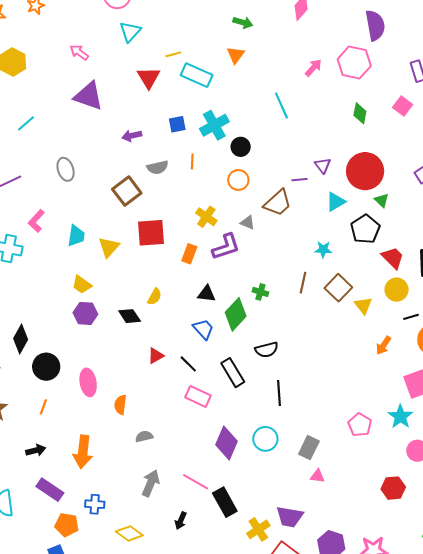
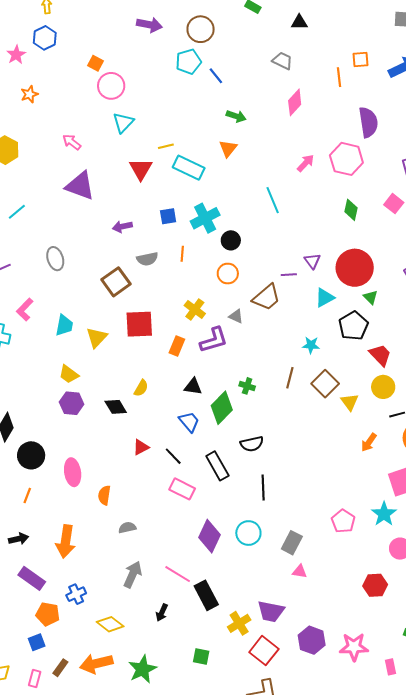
blue cross: (95, 504) -> (76, 594), turned -30

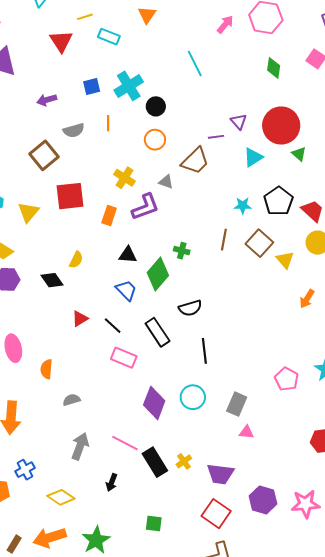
cyan rectangle: (189, 168) -> (109, 37), size x0.7
black pentagon: (353, 326) -> (278, 201), moved
yellow cross: (239, 623) -> (184, 461), moved, size x0.7

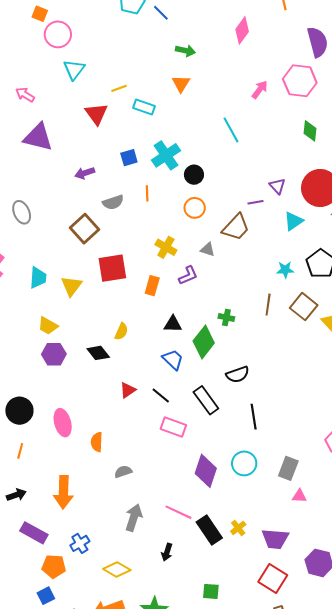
purple L-shape: (145, 207) -> (188, 275), size x0.7

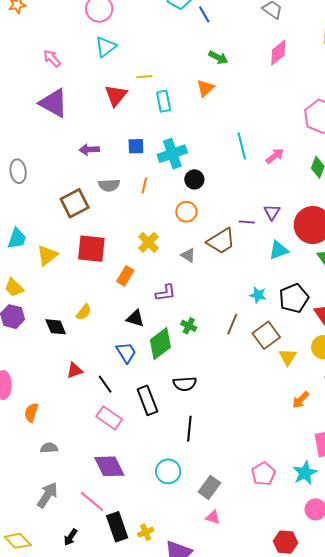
pink arrow: (260, 90) -> (275, 156), moved
cyan rectangle: (144, 107) -> (164, 101), turned 45
purple L-shape: (188, 275) -> (166, 293), moved
purple diamond: (206, 471) -> (109, 466), moved, turned -60

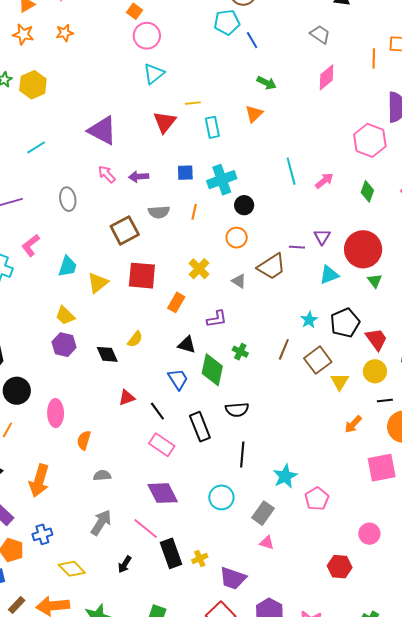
pink arrow: (52, 58) -> (107, 174), moved
cyan star: (258, 295) -> (309, 320), turned 30
green diamond: (160, 344) -> (212, 370), turned -40
cyan star: (305, 473) -> (285, 476), moved

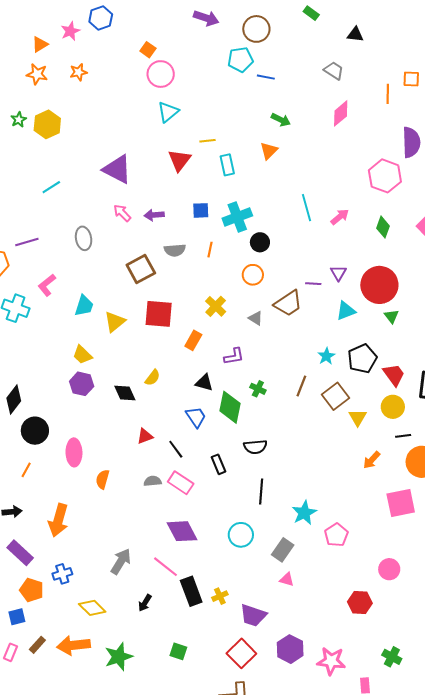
blue line: (252, 40) -> (266, 77), turned -48
black rectangle: (200, 427) -> (218, 464), size x0.7
gray semicircle: (102, 475) -> (153, 481), moved

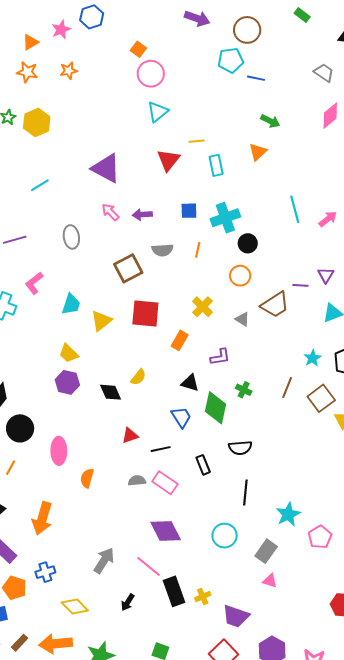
black line: (176, 449) -> (161, 449), turned -66

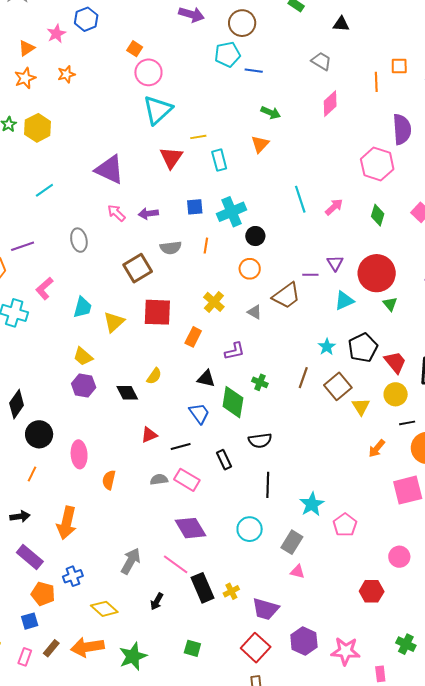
orange star: (27, 72) -> (25, 78), turned -30
cyan triangle: (158, 112) -> (158, 110), size x1.4

